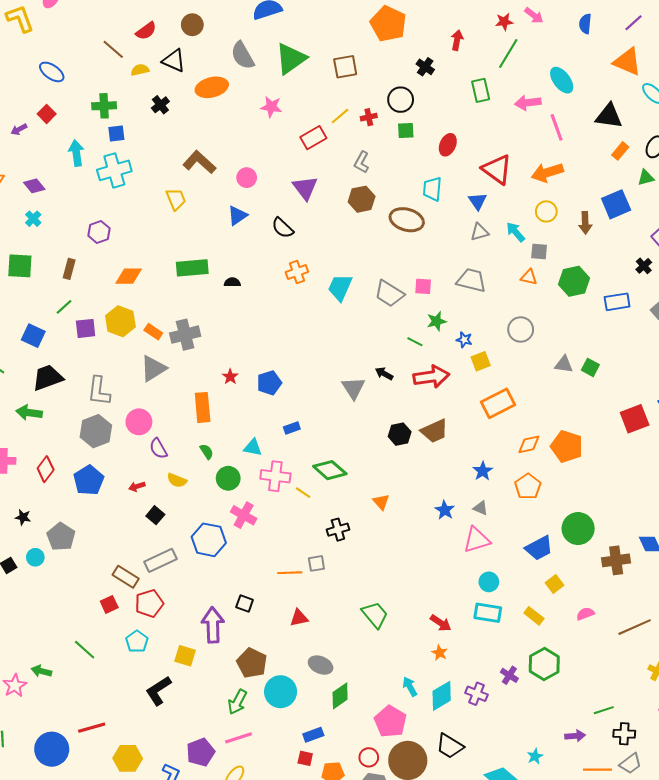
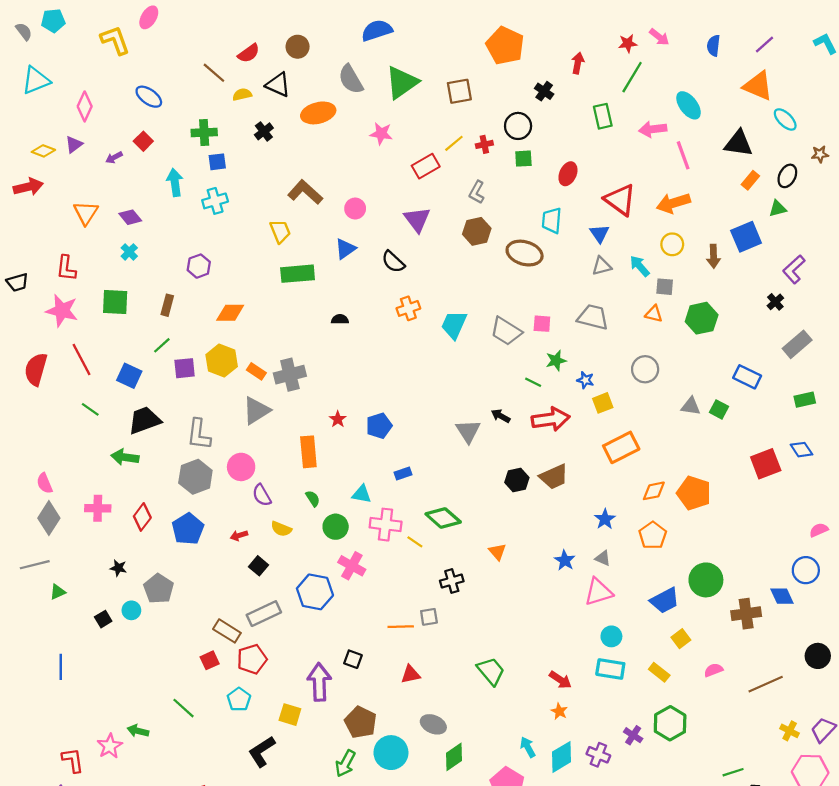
cyan cross: (114, 170) -> (215, 201), size x0.7
green rectangle: (192, 268) -> (298, 274), moved
blue rectangle: (617, 302) -> (747, 377), moved, turned 35

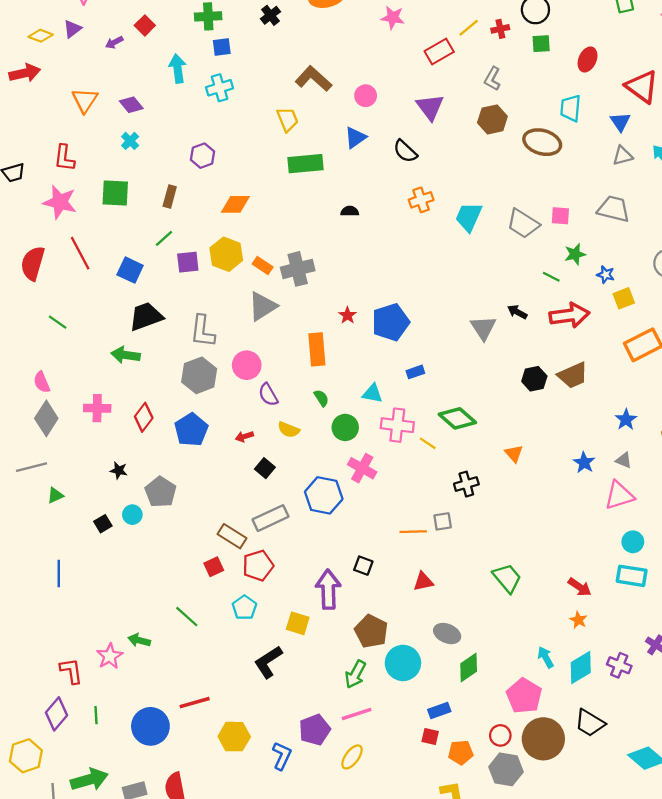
green line: (90, 409) -> (58, 322), moved
blue pentagon: (379, 426) -> (390, 322), size x1.4

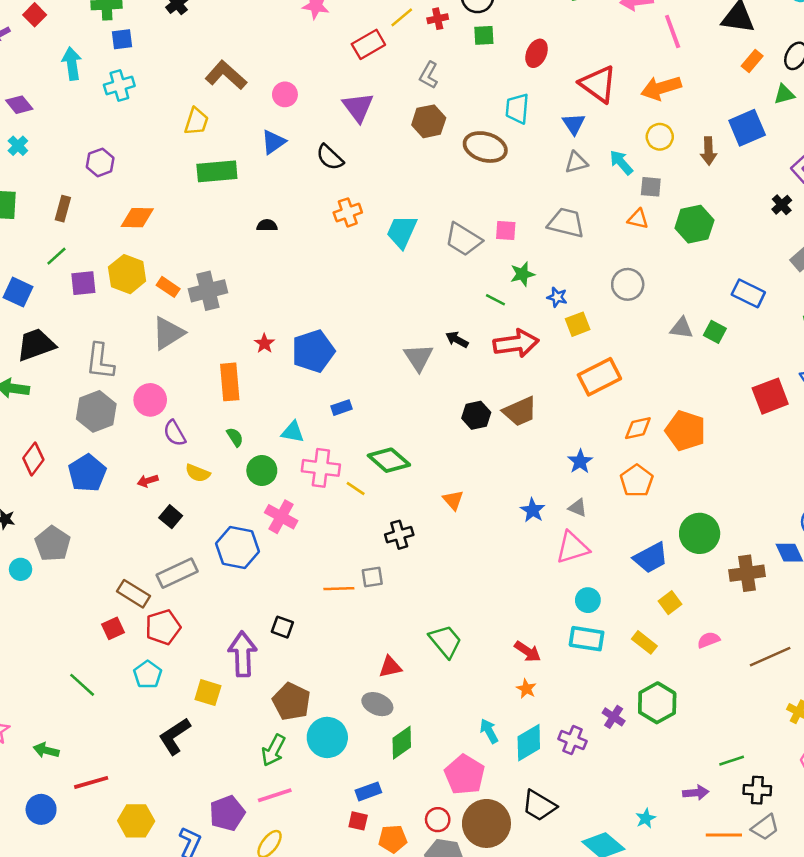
yellow trapezoid: (287, 119) -> (196, 121), turned 40
red triangle: (423, 581) -> (390, 667), moved
green arrow: (139, 640) -> (46, 750), moved
blue circle: (150, 726) -> (41, 809), size x0.7

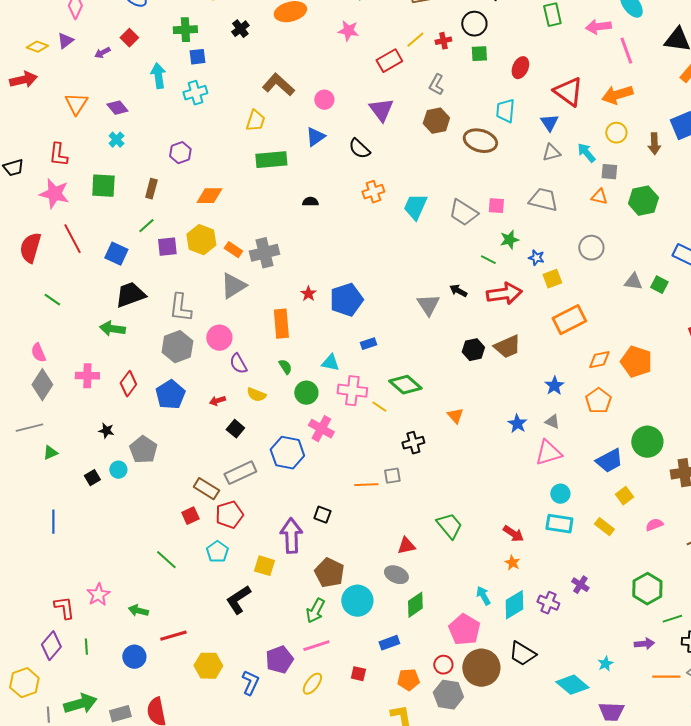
green hexagon: (657, 703) -> (647, 589), moved
red square: (358, 821) -> (358, 674), moved

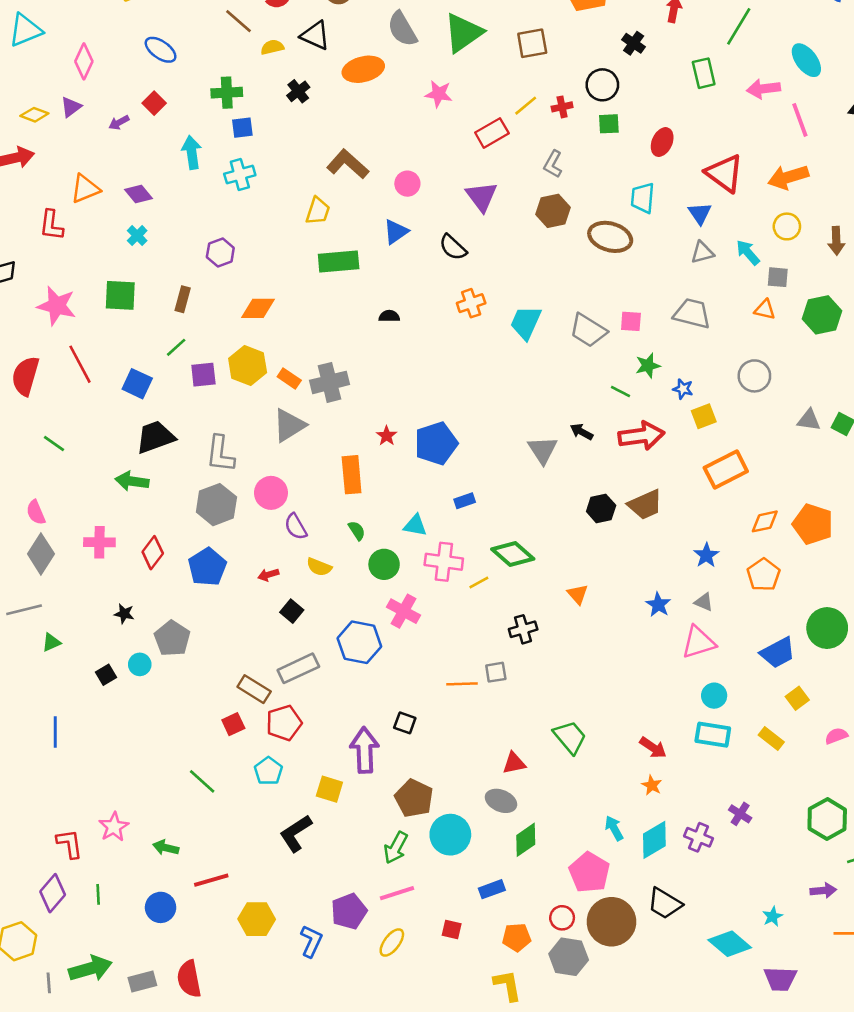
orange triangle: (76, 104) -> (85, 189), turned 35
red L-shape: (58, 155) -> (51, 225), moved
yellow line: (379, 407) -> (479, 583), turned -63

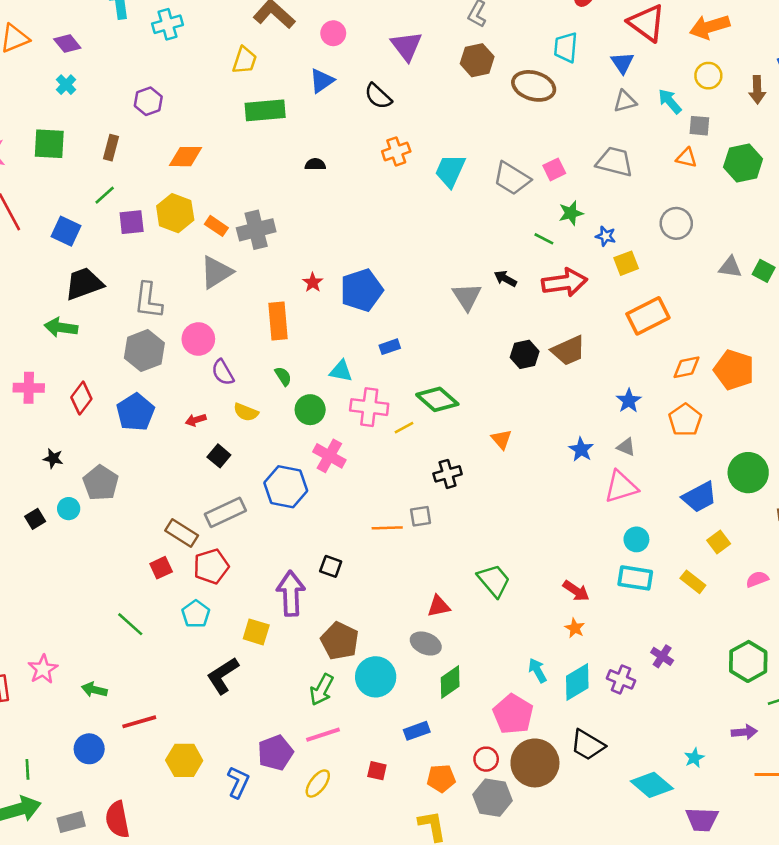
pink square: (631, 321) -> (554, 169), turned -30
green line: (98, 894) -> (27, 769), moved

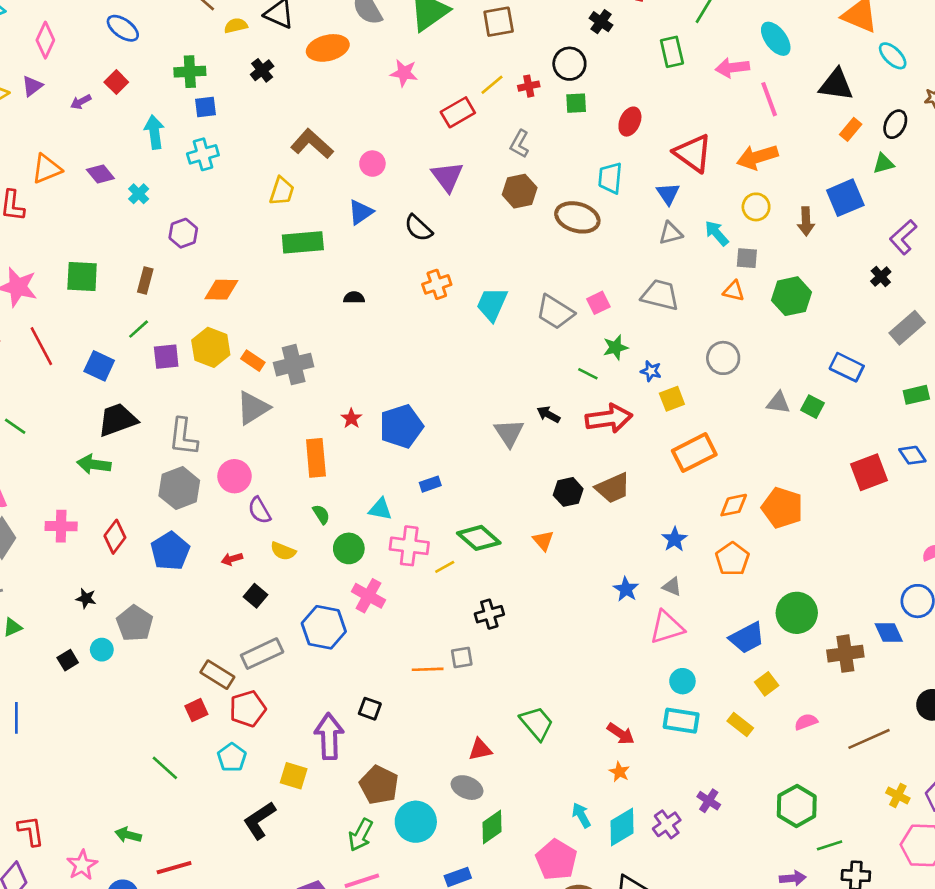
cyan cross: (66, 85) -> (139, 194), moved
orange triangle: (502, 439) -> (543, 541), moved
pink star: (43, 669) -> (82, 865), moved
purple cross: (621, 679) -> (667, 824), turned 32

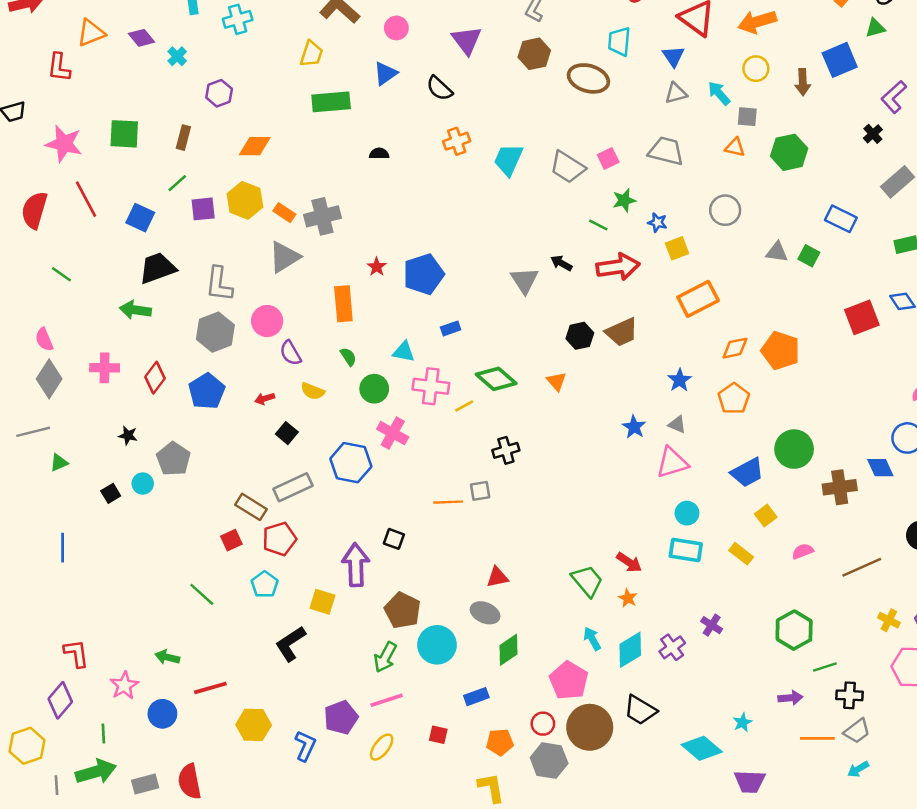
green trapezoid: (537, 723) -> (587, 581), moved

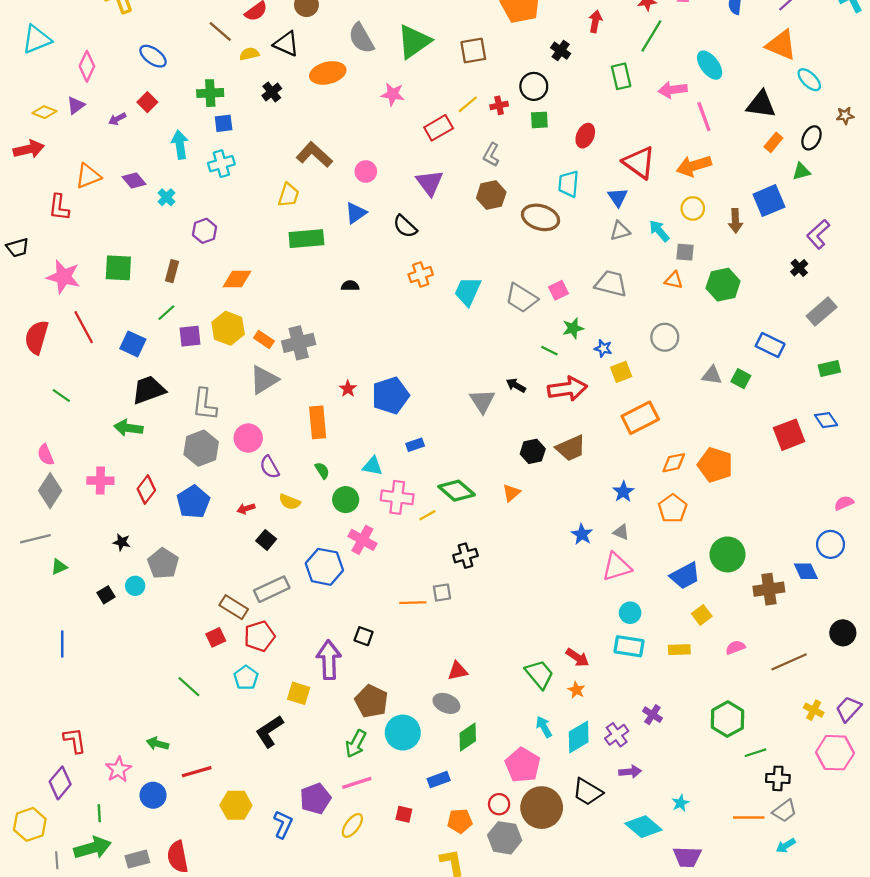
orange triangle: (556, 381) -> (511, 493), turned 30
yellow rectangle: (741, 554) -> (679, 650), turned -40
purple arrow: (790, 698) -> (630, 772), moved

